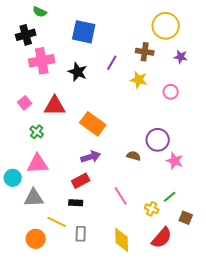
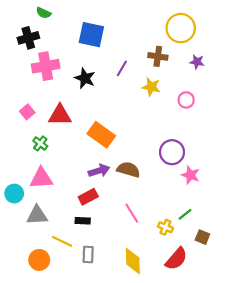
brown semicircle: (134, 156) -> (128, 170), moved, size x1.5

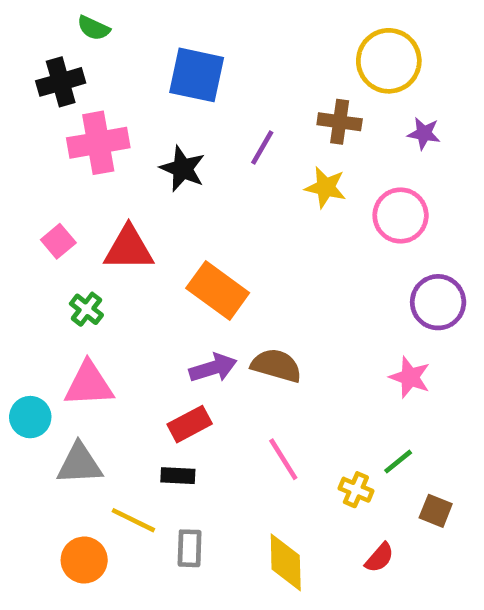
pink circle: (186, 100) -> (401, 215), size x1.5
purple circle: (172, 152) -> (438, 302), moved
red semicircle: (176, 259) -> (379, 558), size x0.6

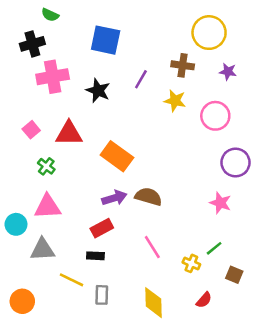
orange circle: (84, 560) -> (22, 301), moved

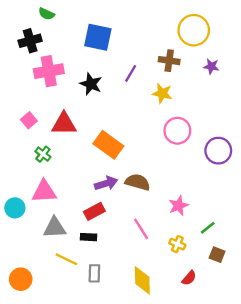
pink circle: (215, 116) -> (177, 131), moved
pink star: (220, 203) -> (179, 206), moved, turned 30
green line: (214, 248) -> (208, 228), moved
gray triangle: (42, 250) -> (55, 228), moved

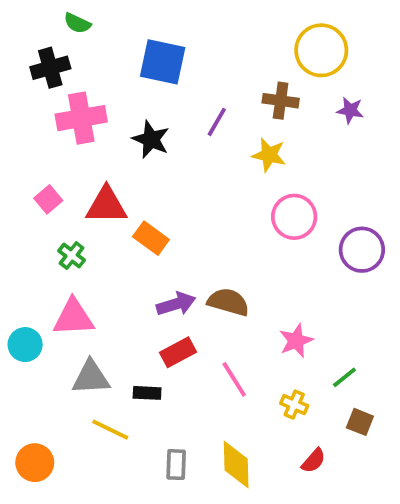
orange rectangle: (108, 145) -> (151, 238), moved, size x0.7
red rectangle: (94, 211) -> (178, 352), moved
gray rectangle: (94, 273) -> (176, 465), moved

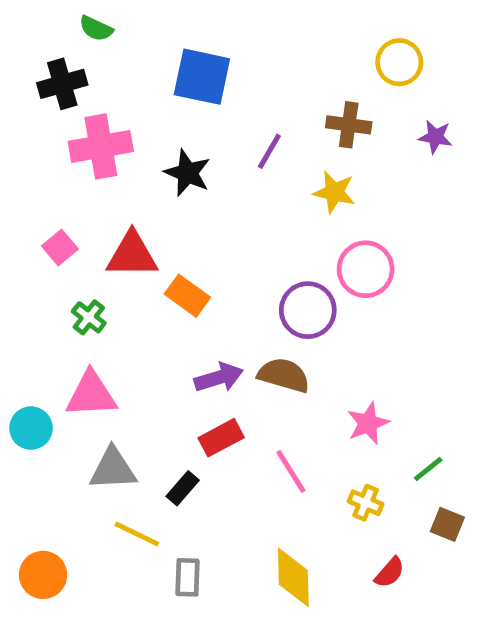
yellow circle: (321, 50) -> (399, 62), size x0.7
purple circle: (362, 250) -> (308, 310), moved
black rectangle: (147, 393) -> (183, 488), turned -52
gray rectangle: (176, 465) -> (187, 577), moved

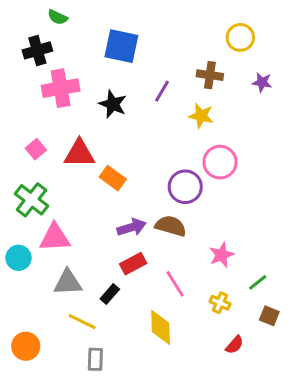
green cross: (89, 317) -> (32, 200), moved, size x1.6
gray rectangle: (187, 577) -> (95, 359), moved
yellow diamond: (293, 577) -> (161, 327), moved

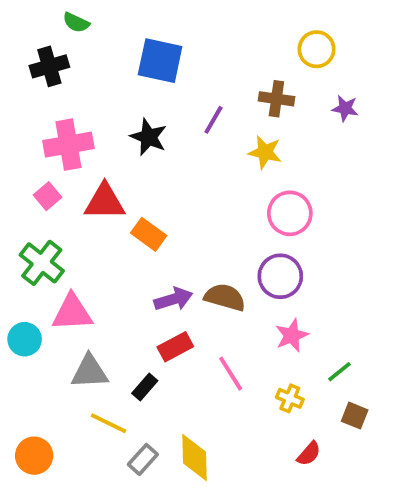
pink cross: (61, 88) -> (68, 145), moved
purple circle: (185, 187) -> (280, 276), moved
yellow diamond: (161, 327) -> (194, 458), moved
gray rectangle: (95, 359) -> (143, 459), moved, turned 40

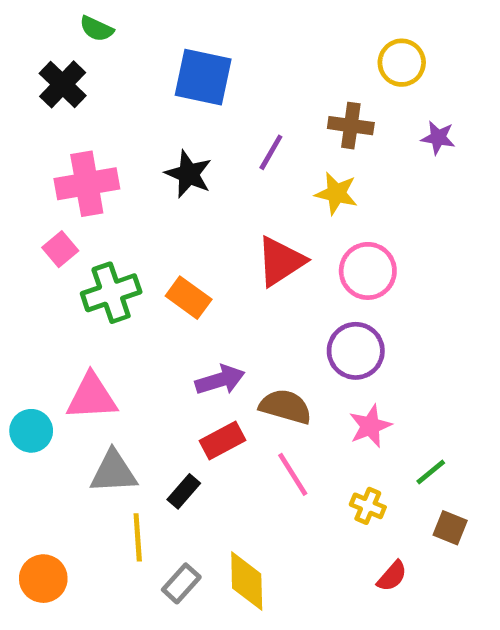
black cross: (49, 66) -> (63, 84), turned -30
red triangle: (105, 202) -> (281, 261), moved, turned -33
green cross: (42, 263) -> (111, 293), moved, turned 33
brown semicircle: (225, 297) -> (285, 407), moved
yellow line: (109, 423) -> (138, 537), turned 60

